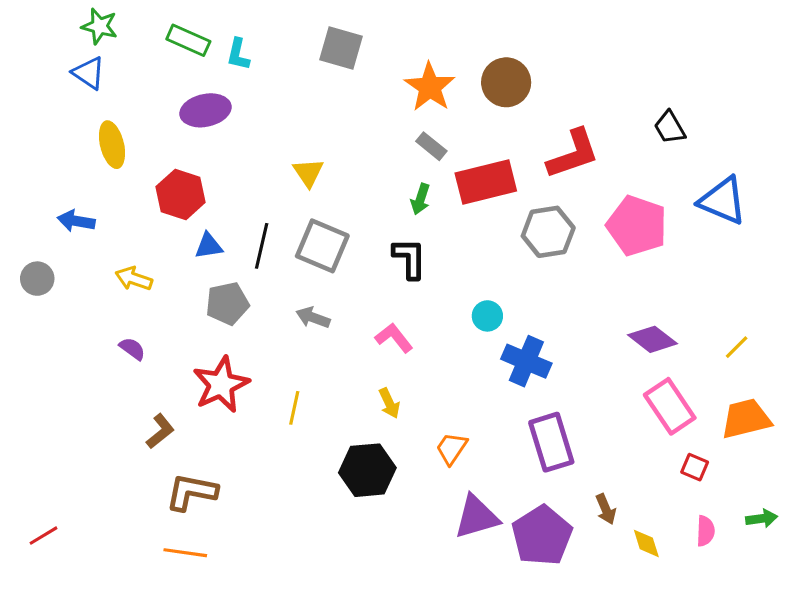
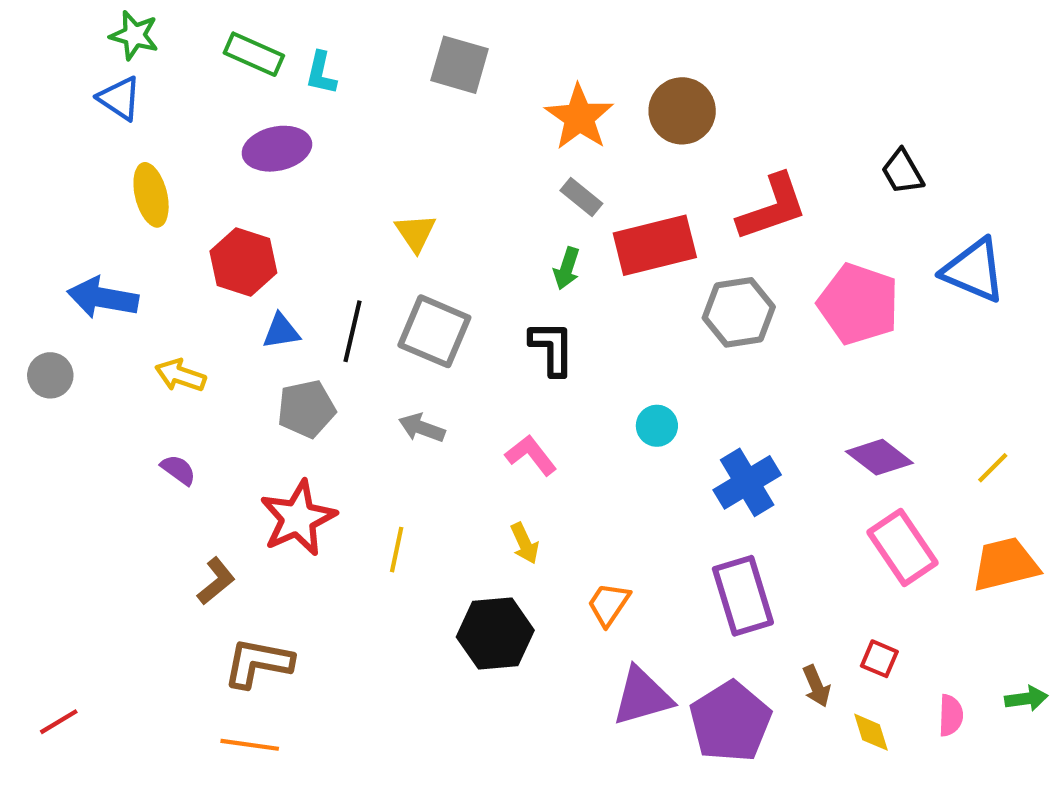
blue arrow: (76, 221) -> (103, 298), size x1.4
blue cross: (526, 361) -> (747, 482), moved, turned 36
red square: (695, 467) -> (879, 659), moved

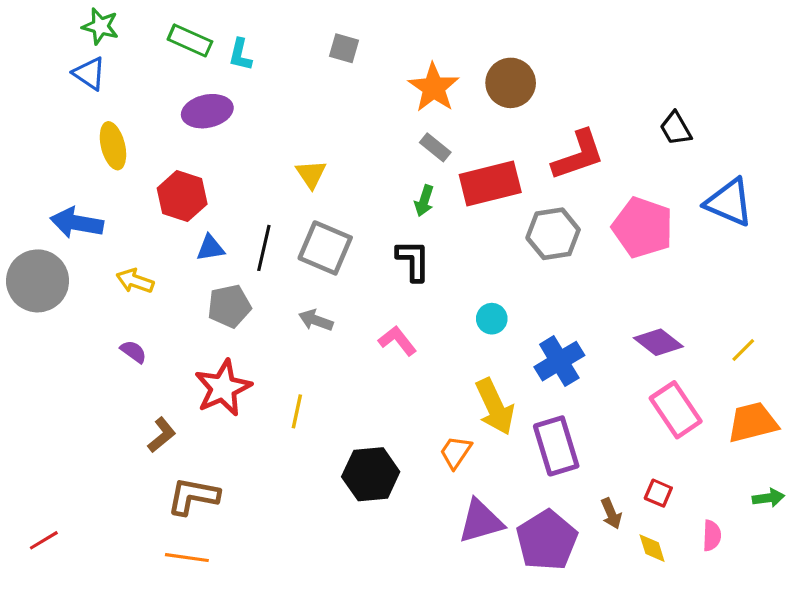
gray square: (460, 65) -> (344, 48), size x0.7
gray circle: (50, 375) -> (38, 281), size x1.8
yellow arrow: (525, 543) -> (495, 407), moved, size x1.8
green arrow: (1026, 699) -> (768, 498), moved

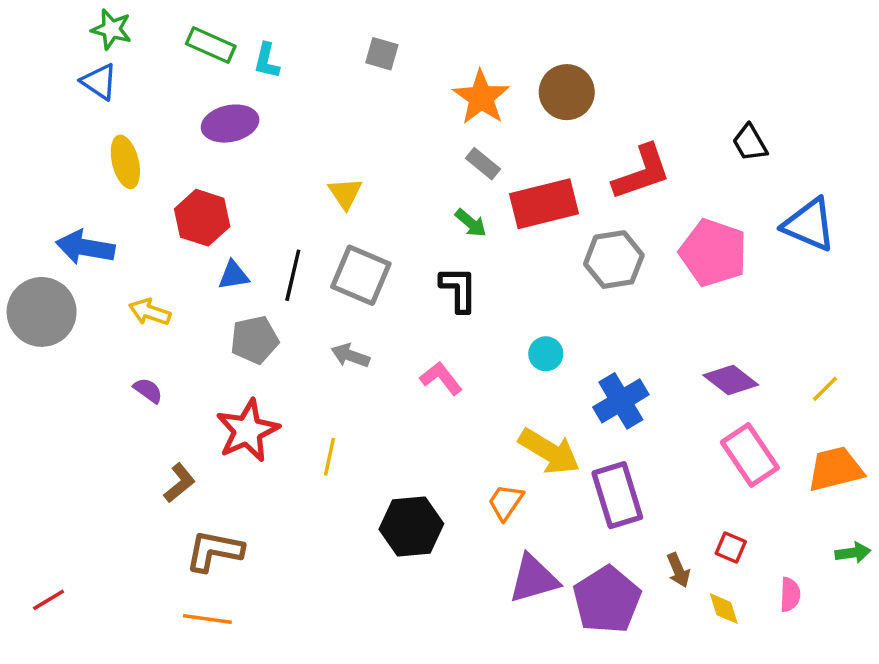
green arrow: (424, 201) -> (471, 223), turned -68
yellow arrow: (495, 407) -> (549, 452), turned -34

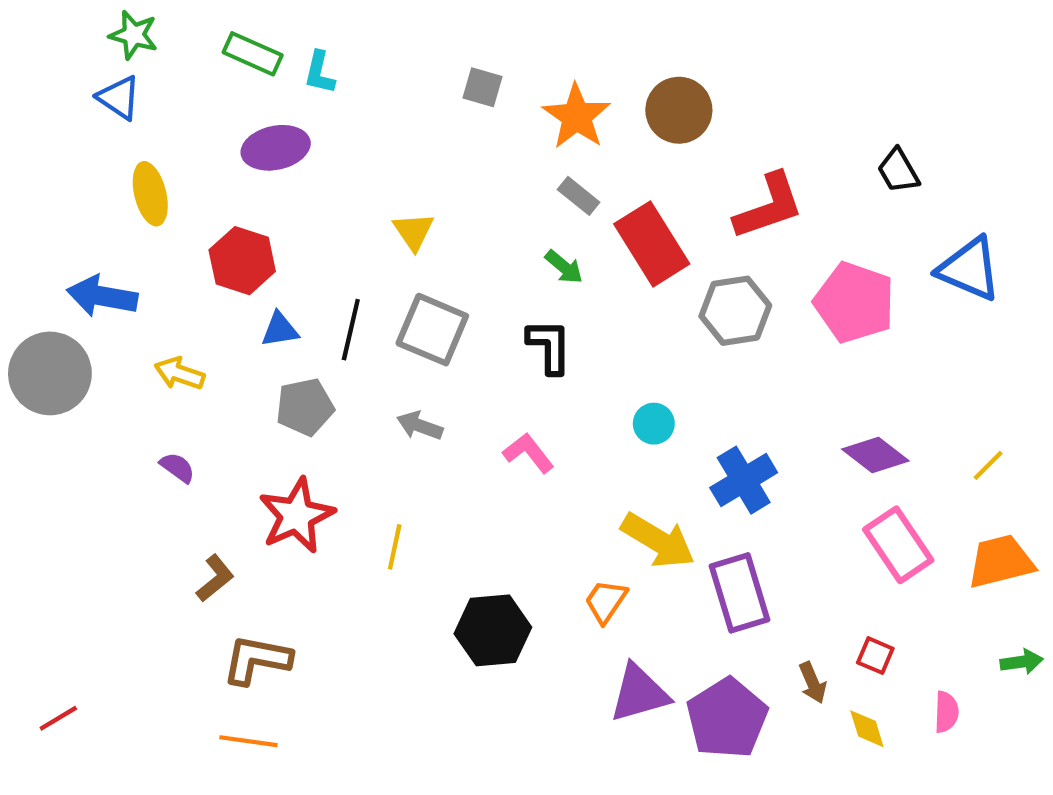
gray square: (382, 54) -> (482, 87), moved
red rectangle: (544, 204) -> (652, 244), turned 72

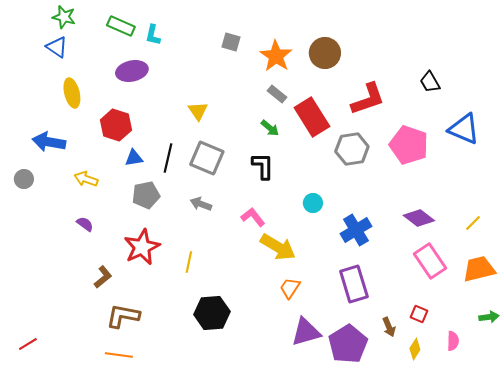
gray circle: (50, 373) -> (24, 179), size x0.5
yellow arrow: (658, 541) -> (278, 247), moved
black hexagon: (493, 630) -> (212, 313), moved
yellow diamond: (867, 729) -> (415, 349), turned 50

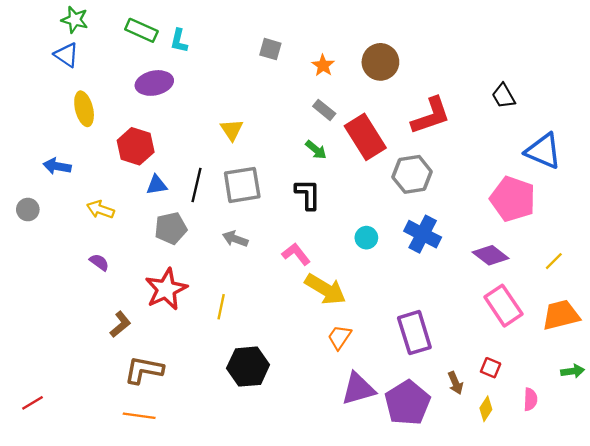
orange star: (276, 56) -> (323, 65), size x0.6
blue arrow: (49, 142) -> (57, 166), size x0.7
pink pentagon: (409, 145) -> (513, 199), moved
gray square: (207, 158) -> (242, 185), turned -32
blue cross: (356, 230) -> (423, 234), moved, turned -32

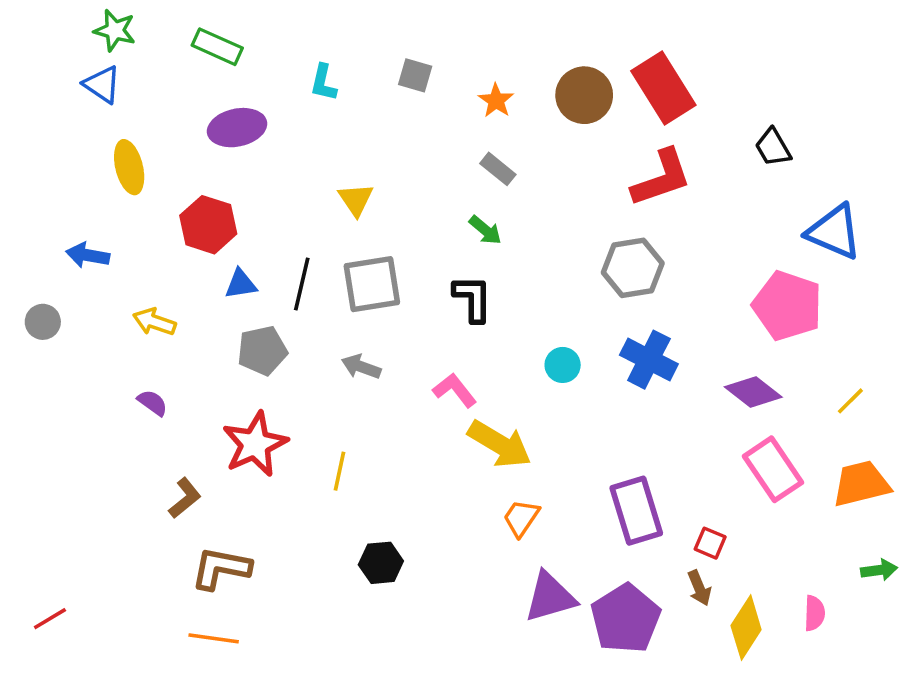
cyan L-shape: (179, 41) -> (323, 83), moved
red rectangle: (365, 137) -> (663, 88), moved
black hexagon: (248, 367) -> (381, 563), size x0.7
red square: (491, 368) -> (710, 543), moved
yellow diamond: (486, 409) -> (746, 628), size x1.6

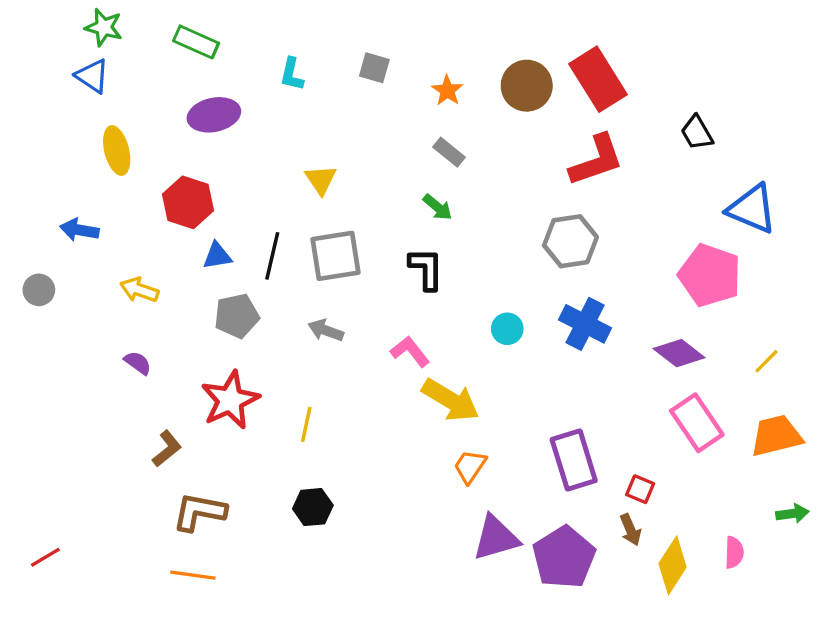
black hexagon: (381, 563) -> (313, 507), moved

